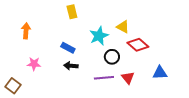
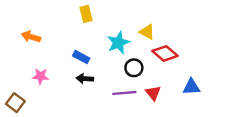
orange arrow: (26, 31) -> (31, 37), turned -77

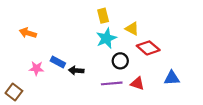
yellow rectangle: (86, 14) -> (103, 16), moved
blue rectangle: (81, 57) -> (58, 62), moved
red triangle: (153, 93) -> (137, 83), turned -32

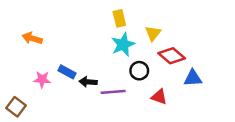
yellow triangle: (132, 29) -> (153, 33), turned 40
blue triangle: (172, 78) -> (193, 78), moved
purple line: (112, 83) -> (113, 92), moved

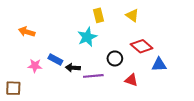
yellow triangle: (153, 33) -> (132, 15), moved, turned -32
cyan star: (123, 45) -> (87, 37), moved
brown square: (16, 107) -> (13, 88), turned -35

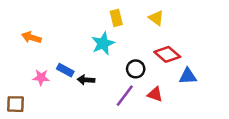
purple line: (93, 76) -> (125, 96), moved, turned -48

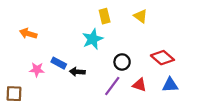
red diamond: (167, 54) -> (162, 58), moved
blue triangle: (188, 76) -> (170, 85), moved

